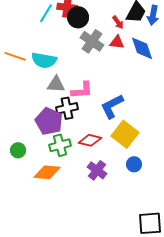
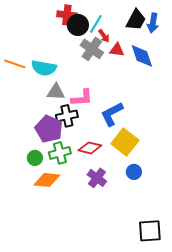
cyan line: (46, 13) -> (96, 24), moved
red arrow: (118, 22) -> (104, 36), moved
green circle: (18, 150) -> (35, 158), moved

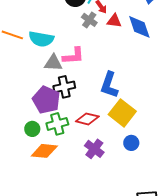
gray cross: (92, 49) -> (89, 20), size x0.7
pink L-shape: (82, 98) -> (73, 56), moved
blue L-shape: (112, 114) -> (109, 85), turned -44

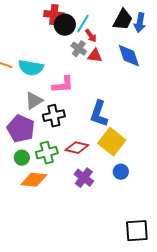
red triangle: (114, 21) -> (95, 56), moved
gray triangle: (53, 63) -> (34, 101), moved, turned -36
purple pentagon: (46, 100) -> (21, 129), moved

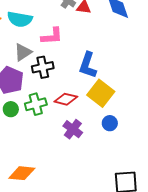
orange diamond: (34, 180) -> (22, 173), moved

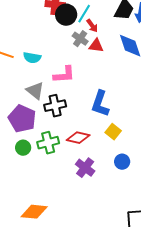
cyan semicircle: (20, 19) -> (32, 58), size x0.7
gray triangle: (23, 52) -> (35, 91), turned -48
yellow square: (101, 93) -> (113, 132), size x0.6

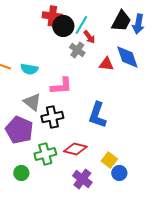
red triangle: (96, 46) -> (106, 64), moved
yellow square: (113, 132) -> (109, 160), moved
green circle: (23, 148) -> (21, 173), moved

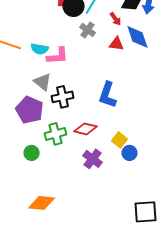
red arrow: (89, 37) -> (116, 19), moved
pink L-shape: (61, 86) -> (58, 56), moved

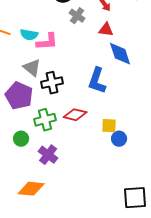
blue diamond: (138, 37) -> (120, 54), moved
yellow square: (120, 140) -> (109, 126), turned -35
purple cross: (93, 159) -> (48, 155), moved

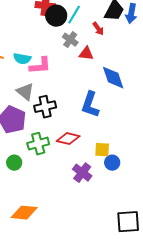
red triangle: (106, 30) -> (86, 54), moved
purple cross: (48, 155) -> (82, 173), moved

